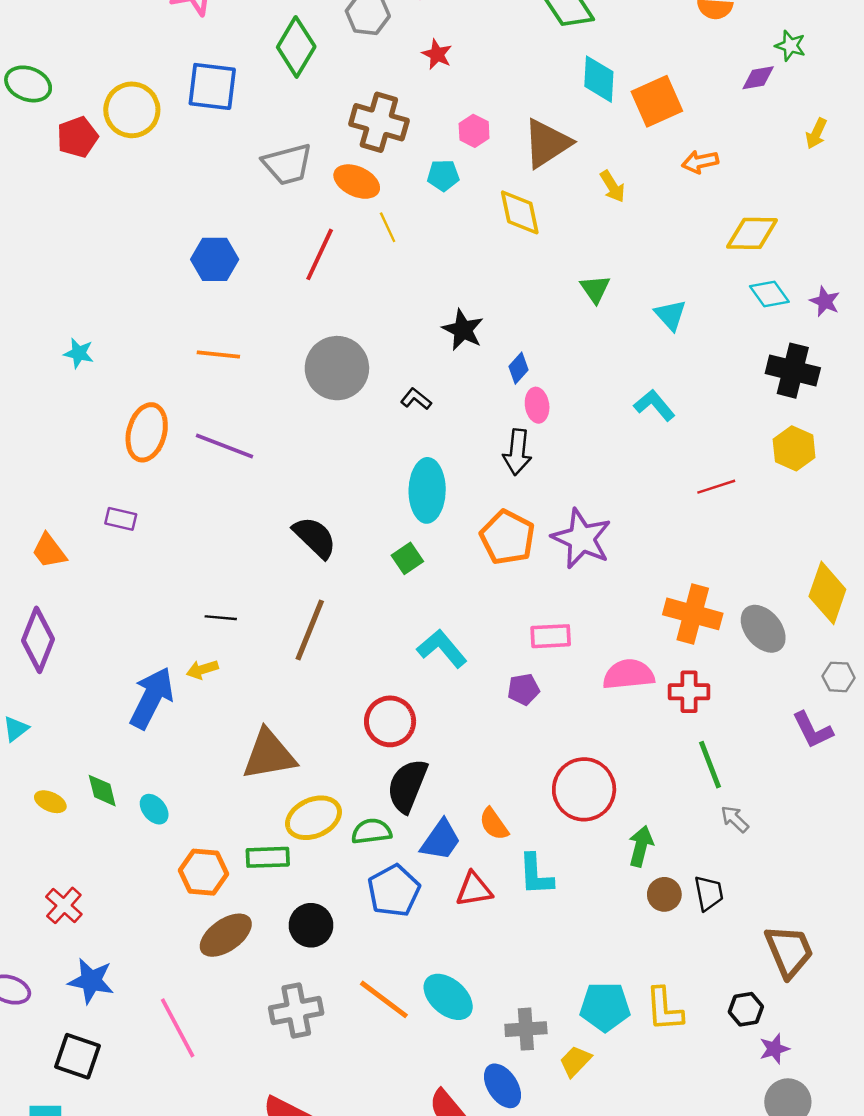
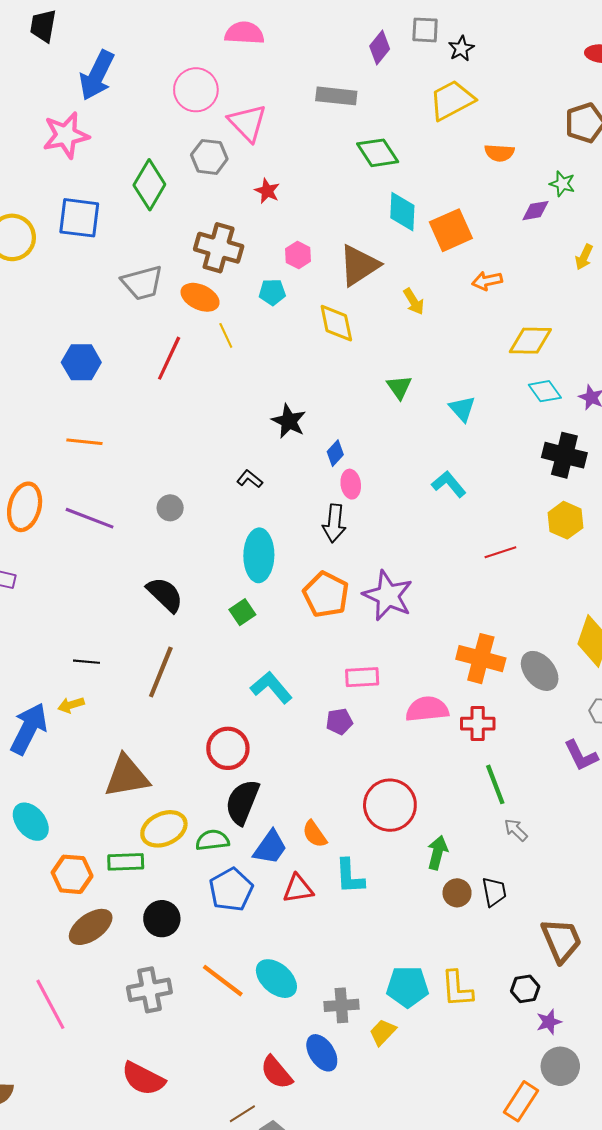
gray circle: (337, 368) -> (170, 508), moved, size x0.5
cyan ellipse: (154, 809) -> (31, 822), size x1.5

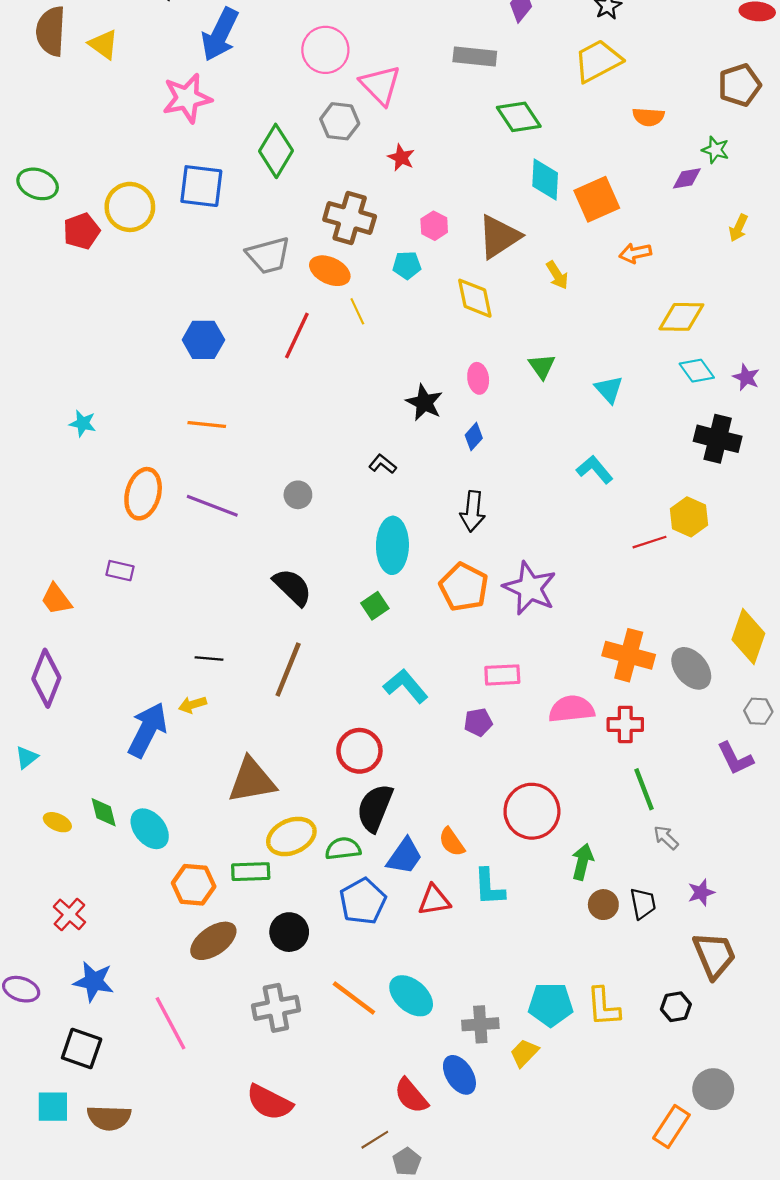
pink ellipse: (351, 484) -> (478, 378), moved
yellow hexagon: (565, 520) -> (689, 517), moved
purple star: (549, 1022) -> (701, 892), moved

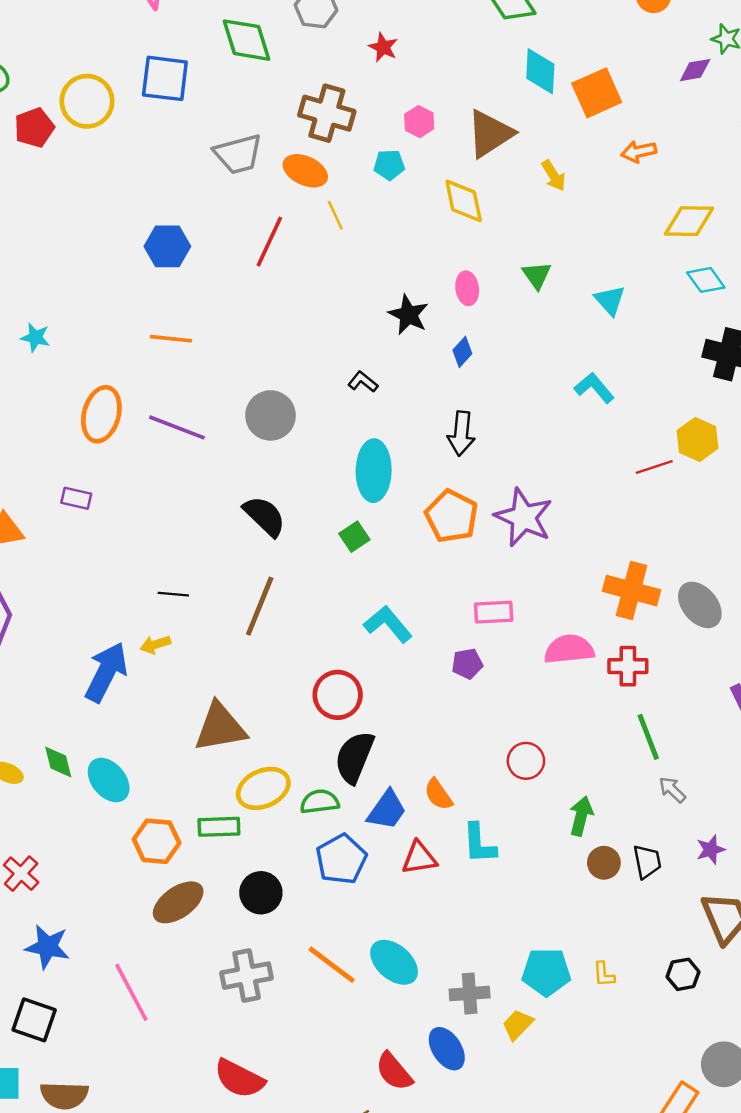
green diamond: (276, 151) -> (247, 40), turned -48
gray circle: (298, 495) -> (270, 415), size x1.6
red circle: (532, 811) -> (526, 761), size x0.6
yellow L-shape: (603, 1007) -> (604, 974), size x0.6

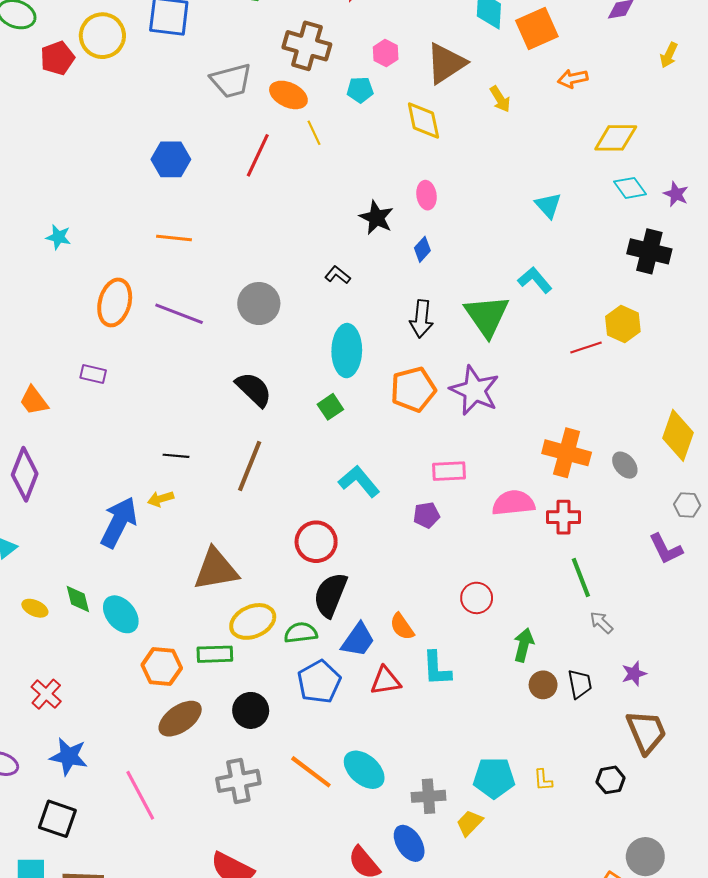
green triangle: (537, 275) -> (487, 316), moved, size x1.8
orange pentagon: (452, 516) -> (413, 389), turned 30
gray ellipse: (700, 605) -> (625, 465), size x0.7

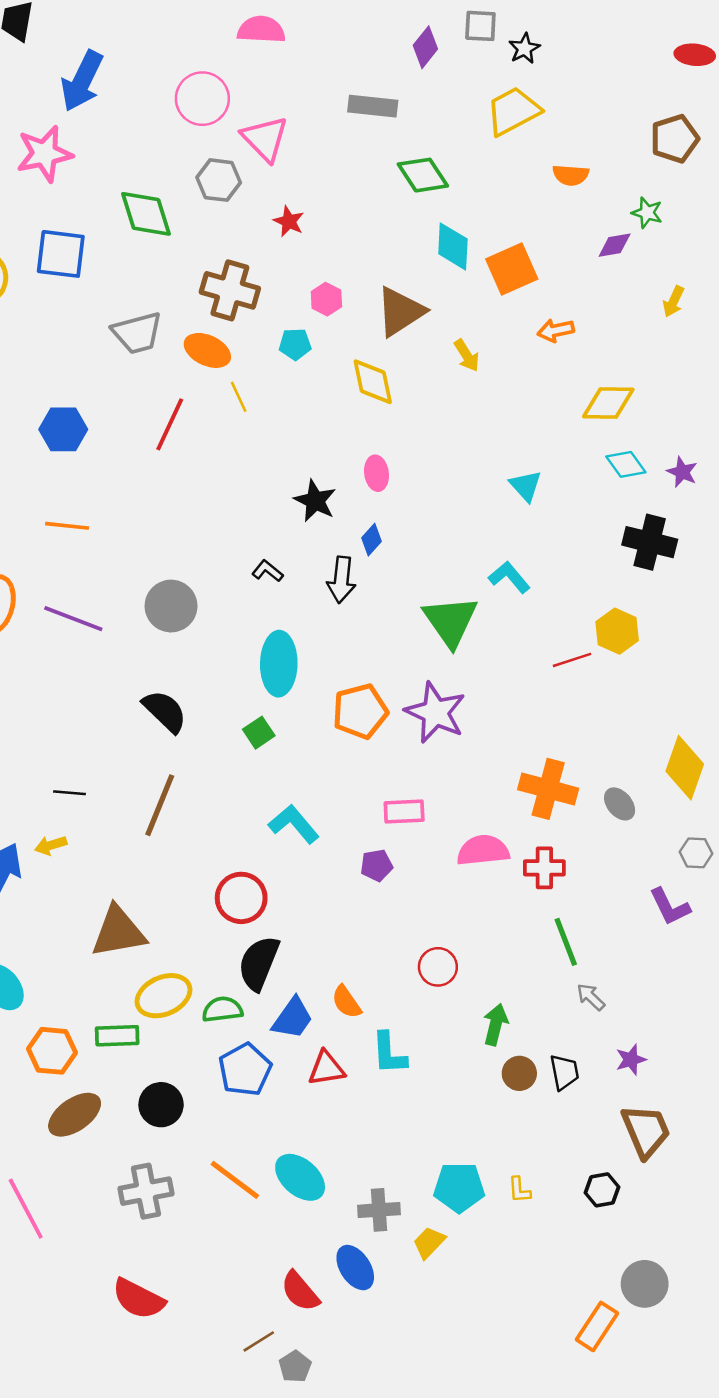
black arrow: (421, 319) -> (341, 580), moved

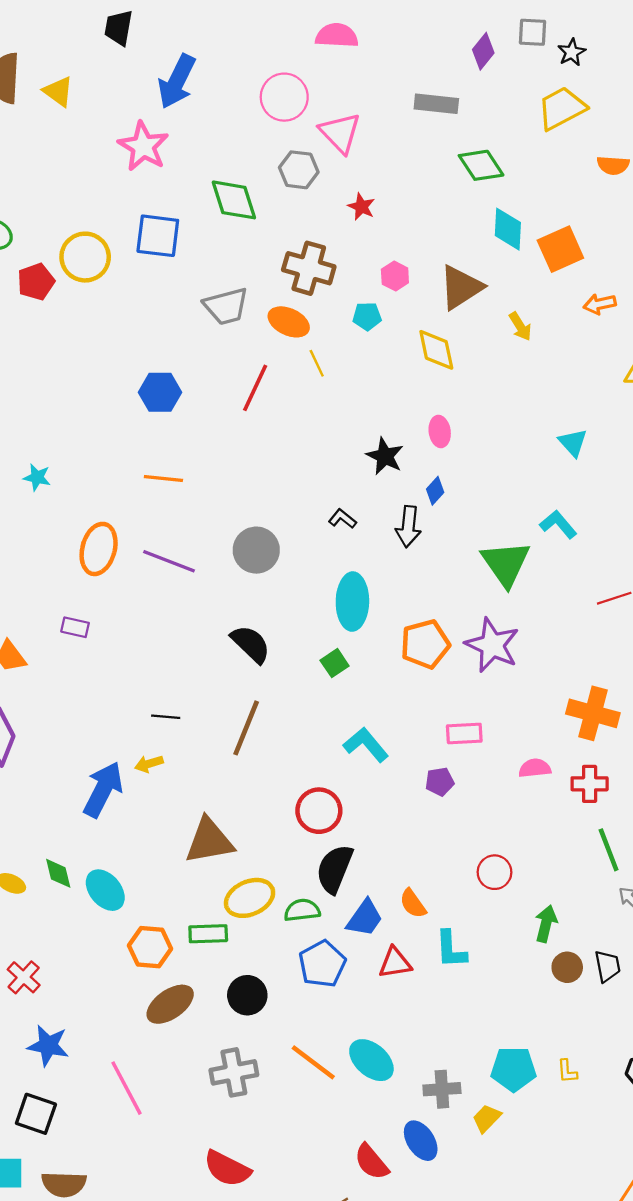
pink star: (44, 154) -> (143, 146), turned -30
pink semicircle: (483, 850) -> (535, 768), size x0.7

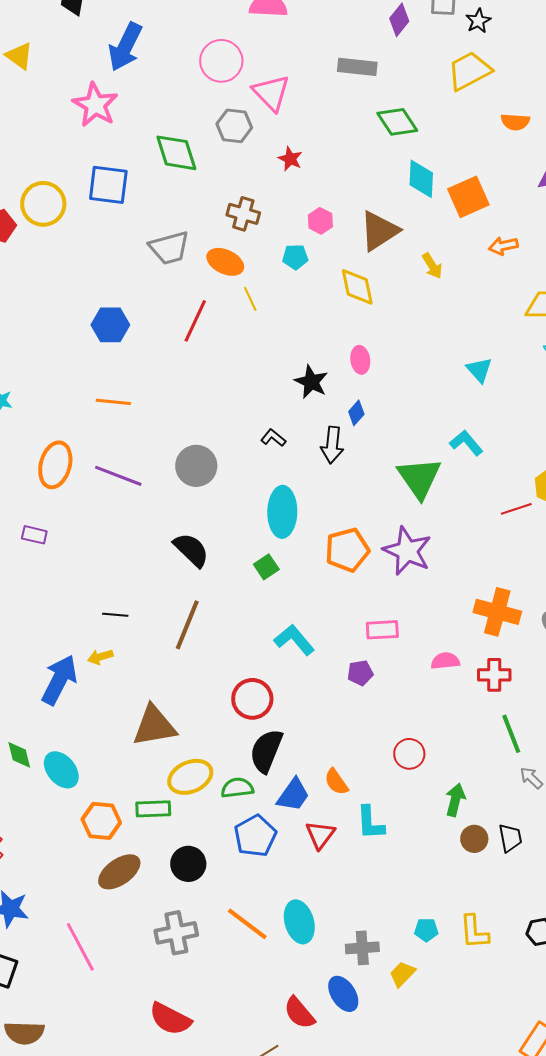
brown cross: (309, 268) -> (243, 214), size x0.7
red triangle: (395, 963) -> (320, 835), turned -44
cyan ellipse: (371, 1060) -> (299, 922), turned 33
cyan pentagon: (514, 1069) -> (426, 930), size x0.6
yellow L-shape: (567, 1071) -> (474, 932), size x1.6

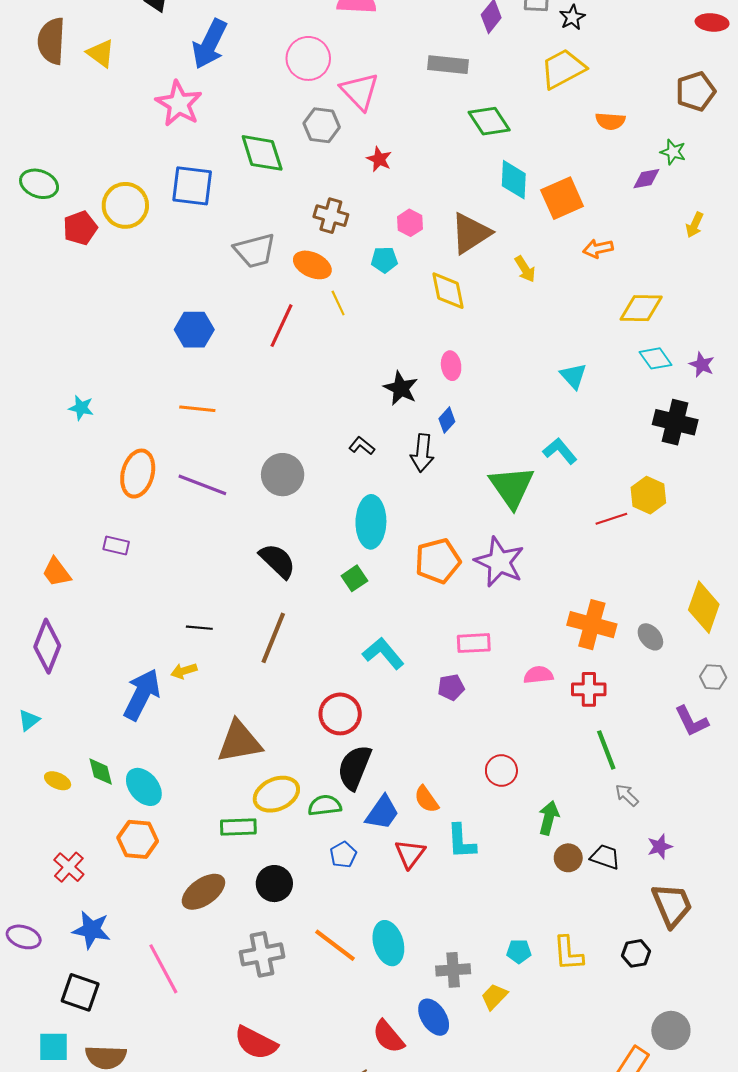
orange hexagon: (101, 821) -> (138, 839), moved
blue pentagon: (255, 836) -> (343, 855), size x0.6
black trapezoid: (510, 838) -> (605, 857), turned -60

